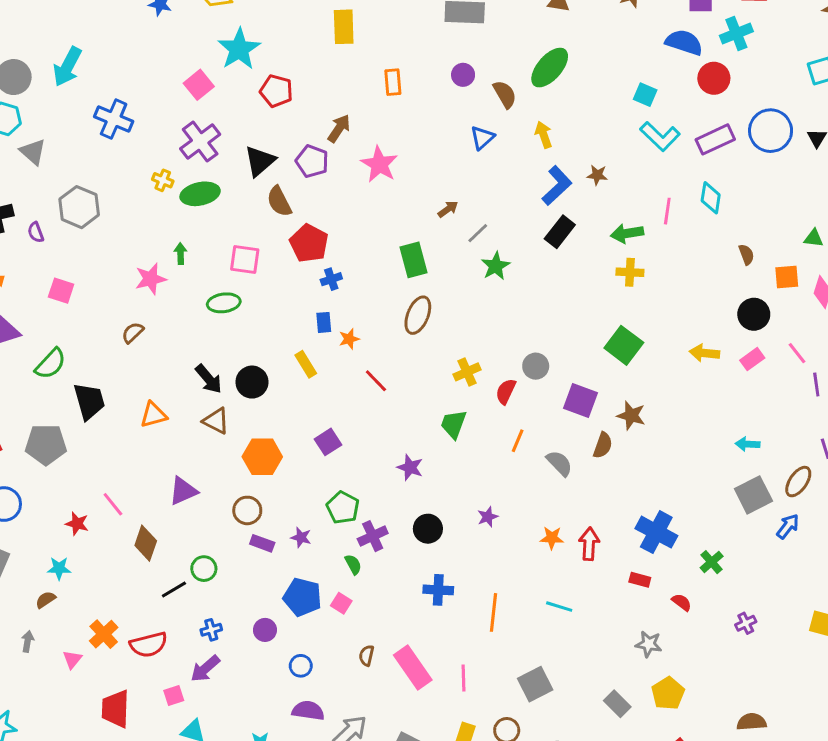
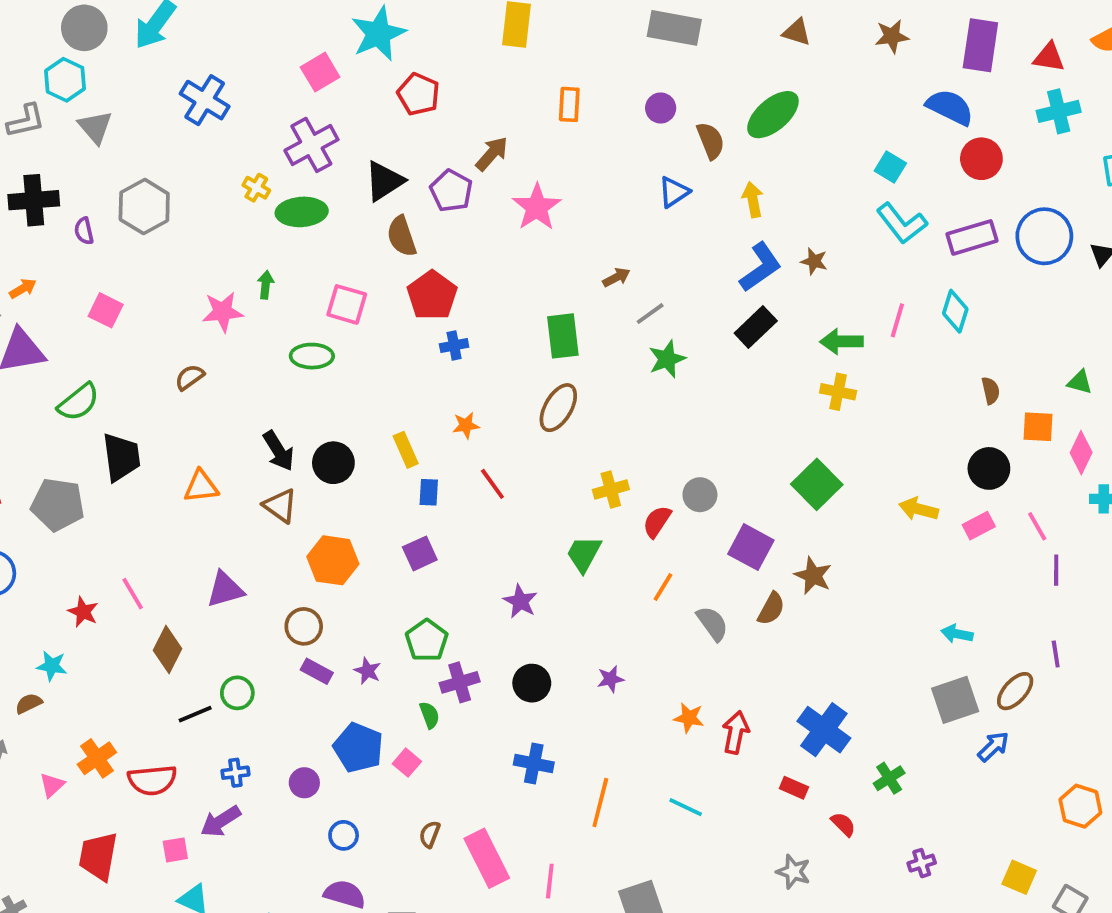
cyan cross: (736, 34) -> (1059, 111), moved
blue rectangle: (324, 322) -> (429, 492), moved

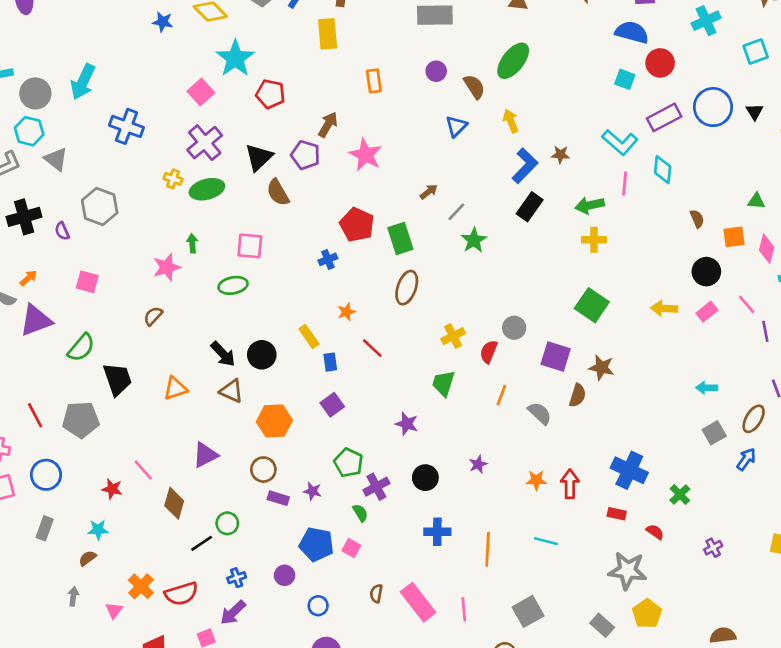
cyan square: (890, 167) -> (625, 79), moved
cyan L-shape: (902, 223) -> (620, 142), moved
red pentagon: (432, 295) -> (357, 225), moved
gray square: (955, 700) -> (714, 433), size x0.7
gray star: (793, 872) -> (627, 571), size x1.6

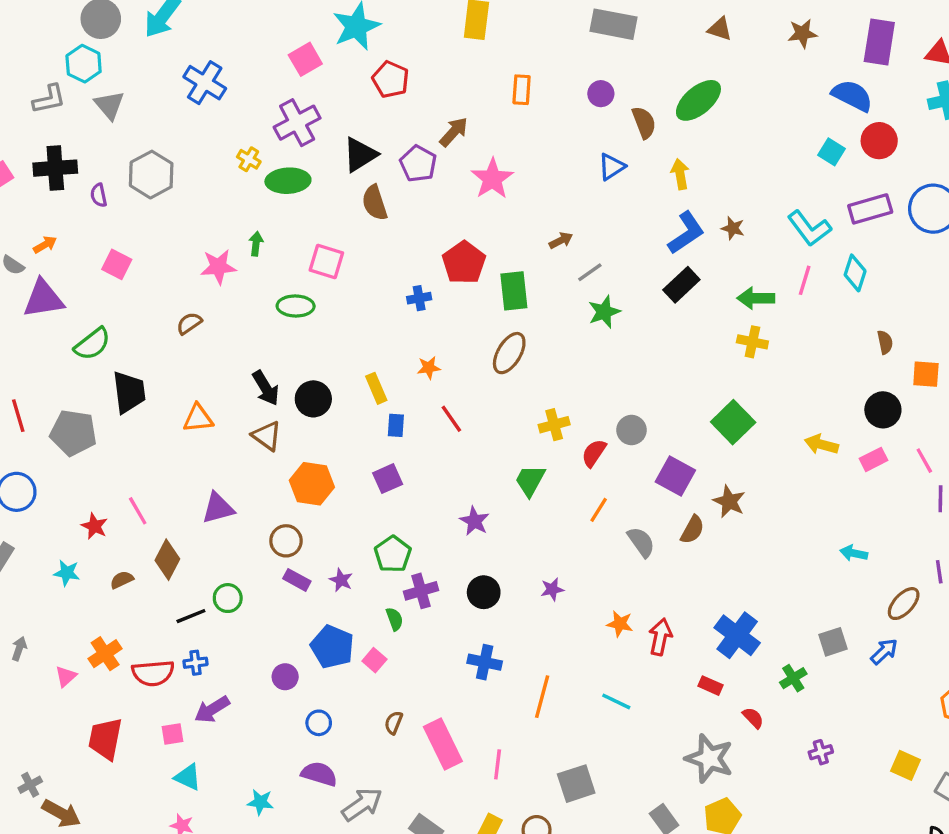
gray square: (714, 433) -> (833, 642), moved
brown semicircle: (87, 558) -> (122, 580), moved
blue cross: (237, 578) -> (195, 663), moved

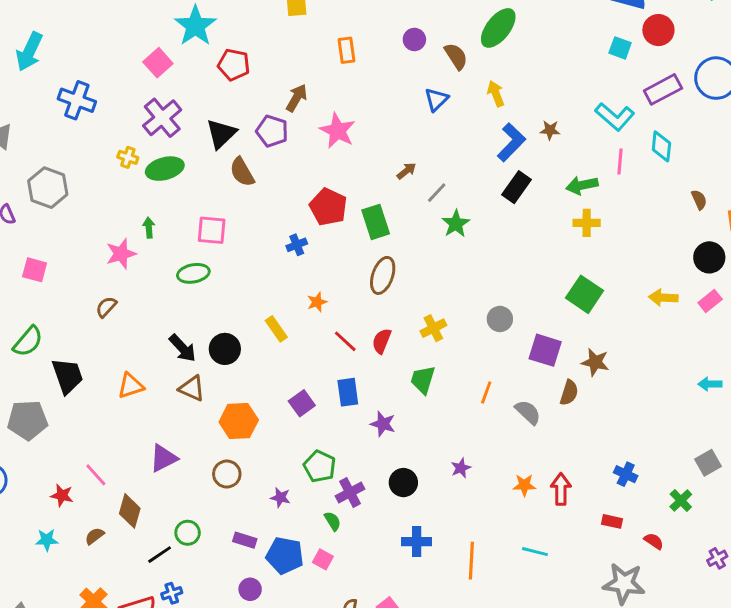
blue rectangle: (396, 425) -> (348, 392), moved, size x1.4
red semicircle: (594, 453) -> (382, 341), moved
purple rectangle: (297, 580) -> (245, 540), moved
blue cross: (737, 635) -> (626, 474), size x0.6

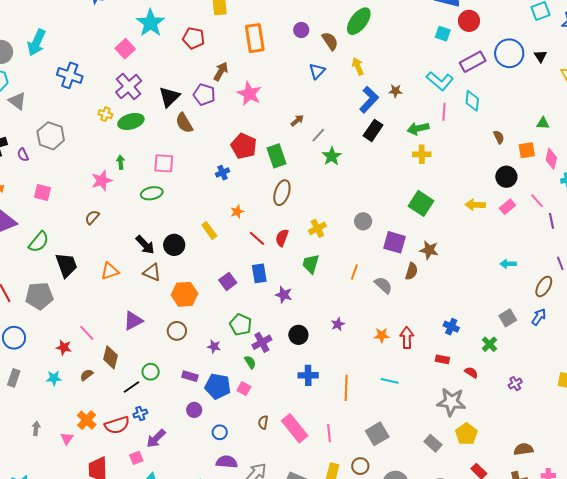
orange rectangle: (347, 50) -> (255, 38), size x1.6
red pentagon: (234, 65) -> (194, 38), moved

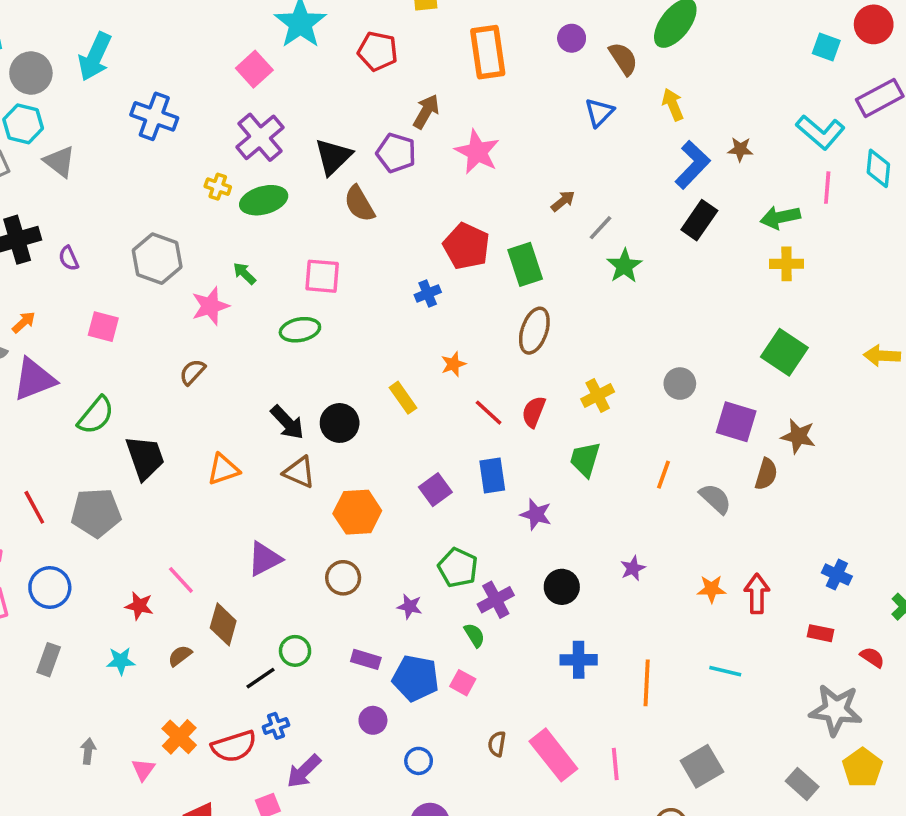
gray hexagon: (51, 136) -> (157, 259), moved
green arrow: (121, 162) -> (244, 273), turned -40

